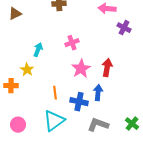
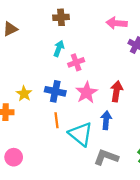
cyan arrow: (38, 50) -> (59, 49), moved
blue cross: (79, 102) -> (55, 91), moved
cyan triangle: (54, 121) -> (81, 134), moved, turned -45

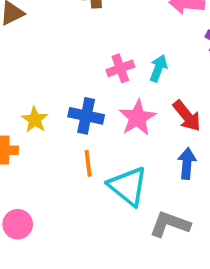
cyan arrow: (59, 49) -> (158, 68), moved
red arrow: (117, 91) -> (187, 116), turned 132
blue arrow: (106, 120) -> (187, 163), moved

